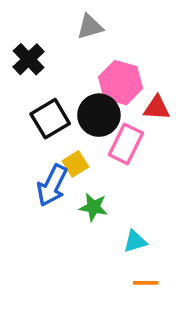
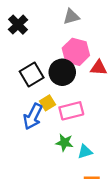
gray triangle: (90, 27) -> (71, 17), moved
black cross: (29, 59) -> (18, 25), moved
pink rectangle: (126, 144) -> (71, 111), moved, turned 50
green star: (94, 207) -> (65, 143), moved

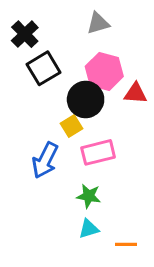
black square: (32, 75) -> (44, 68), moved
yellow square: (47, 103) -> (72, 126), moved
cyan triangle: (85, 152) -> (89, 229), moved

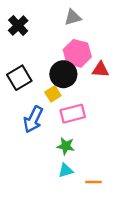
black square: (44, 68) -> (19, 78), moved

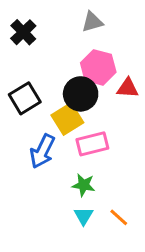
yellow square: (53, 94) -> (67, 119), size x1.5
cyan triangle: (66, 170) -> (84, 216), turned -42
orange line: (94, 182) -> (119, 217), moved, turned 42

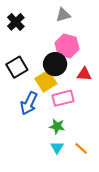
red triangle: (128, 88) -> (84, 74), moved

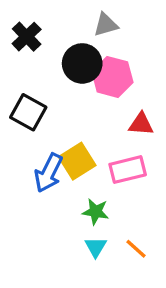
black circle: (55, 64) -> (82, 63), moved
black square: (17, 67) -> (28, 112), turned -30
yellow square: (46, 81) -> (77, 161), moved
pink rectangle: (63, 98) -> (128, 170), moved

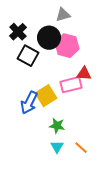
black cross: (27, 37) -> (18, 32), moved
black square: (28, 112) -> (28, 56), moved
pink rectangle: (128, 170) -> (71, 85), moved

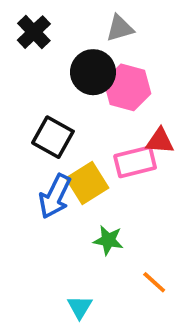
black cross: (18, 32) -> (34, 32), moved
black square: (28, 56) -> (53, 137), moved
cyan triangle: (57, 147) -> (80, 307), moved

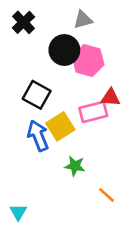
blue arrow: (55, 196) -> (38, 136), turned 132
cyan triangle: (80, 307) -> (18, 212), moved

